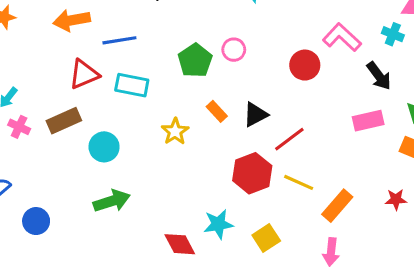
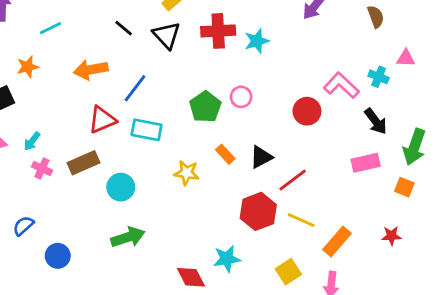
cyan cross: (393, 34) -> (379, 77), moved
blue line: (119, 40) -> (135, 88), turned -44
yellow star: (175, 131) -> (187, 173), turned -30
yellow square: (266, 238) -> (288, 272), moved

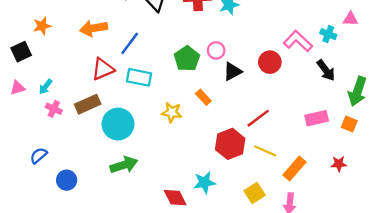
black triangle: (261, 157) -> (232, 71), moved
pink rectangle: (366, 163) -> (317, 118), moved
cyan circle: (121, 187) -> (118, 124), size x1.4

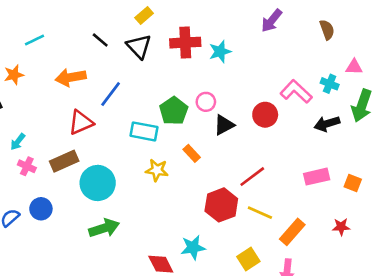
black arrow: (326, 70) -> (327, 124), turned 110
cyan rectangle: (139, 77) -> (144, 131), moved
green arrow: (357, 91) -> (362, 106), moved
blue circle: (67, 180) -> (41, 209), moved

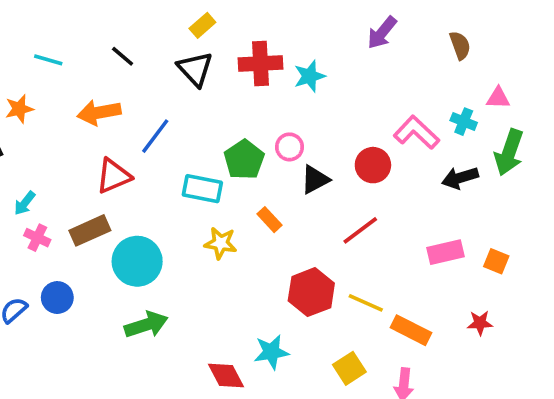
cyan line: (35, 40) -> (48, 60), turned 42
black line: (100, 40) -> (123, 56), moved
red line: (252, 177) -> (360, 230), moved
orange rectangle: (292, 232) -> (411, 330), turned 76

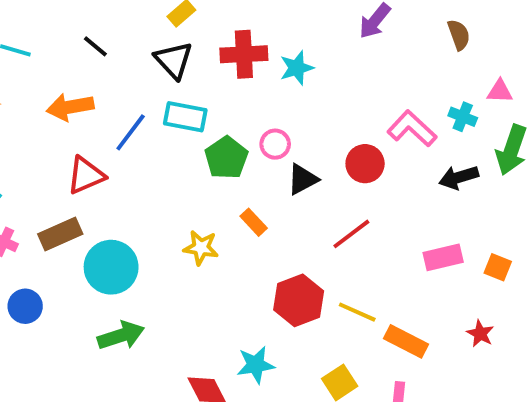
cyan rectangle: (202, 189) -> (185, 117), moved
red star: (480, 323) -> (480, 334), turned 30

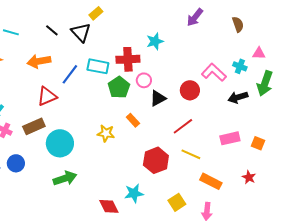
red cross: (244, 54) -> (128, 59), moved
black triangle: (174, 60) -> (81, 32), moved
yellow line: (357, 312) -> (191, 154), moved

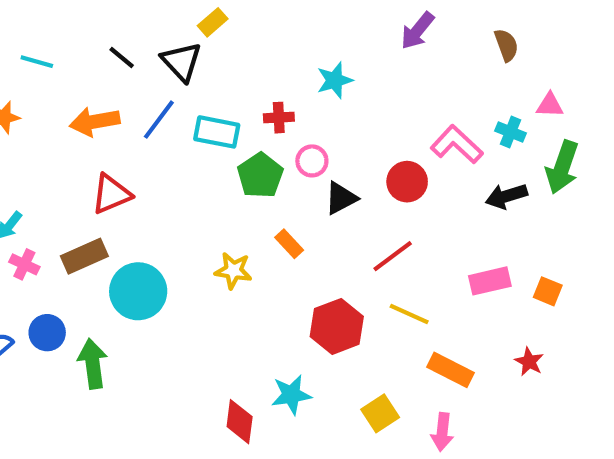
red cross: (128, 59) -> (279, 118), size x0.6
blue line: (70, 74) -> (159, 120), moved
green arrow: (65, 178) -> (93, 364), moved, turned -80
red diamond: (109, 206) -> (240, 422), turned 35

